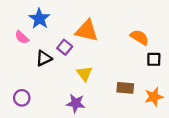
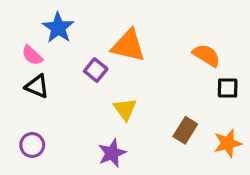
black triangle: (44, 58) -> (37, 86), moved, turned 49
brown rectangle: (125, 88) -> (185, 130), turned -63
purple star: (76, 103) -> (112, 153), turned -30

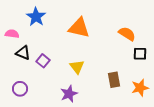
pink semicircle: (32, 55) -> (12, 34), moved, turned 144
purple square: (96, 70) -> (43, 61), moved
brown rectangle: (185, 130) -> (114, 80), turned -42

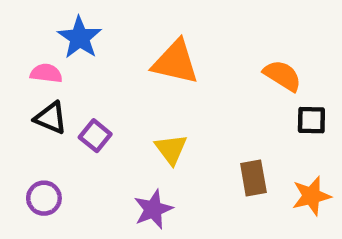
pink semicircle: (12, 34) -> (46, 73), moved

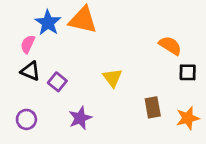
orange triangle: (175, 62) -> (83, 20), moved
pink semicircle: (46, 73) -> (28, 44), turned -72
yellow triangle: (171, 149) -> (112, 78), moved
purple star: (153, 209) -> (80, 118), moved

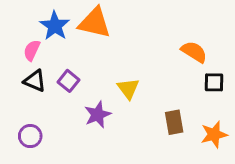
purple square: (57, 82) -> (69, 81), moved
purple star: (80, 118) -> (98, 115), moved

